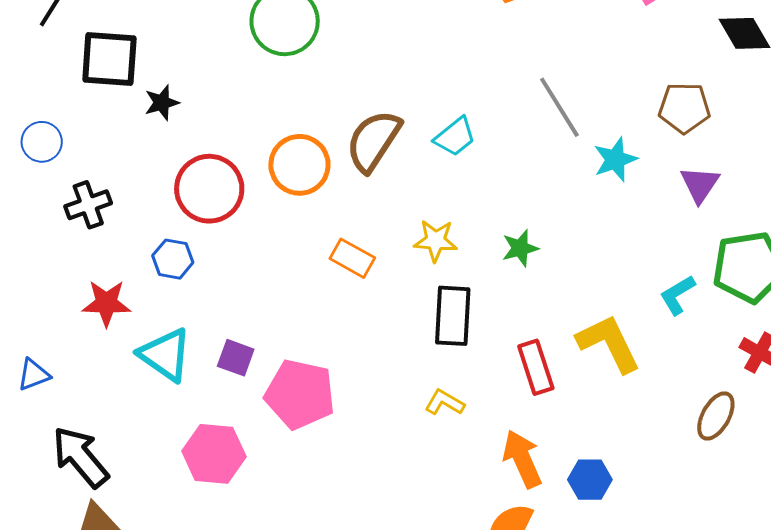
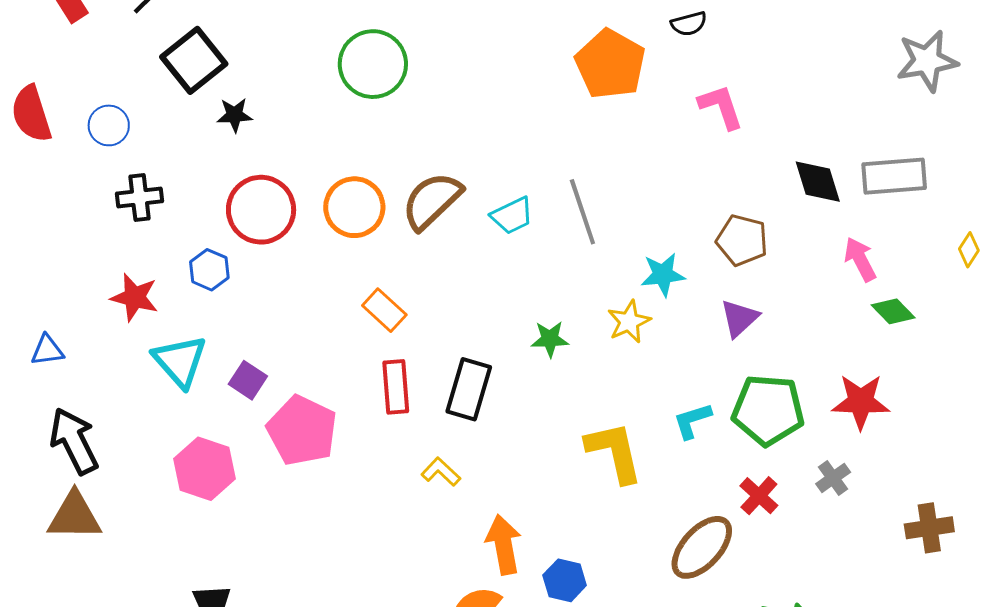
black square: (109, 59) -> (194, 60), turned 34
gray line: (559, 107) -> (582, 212), moved
yellow star: (436, 241) -> (629, 322), moved, turned 30
red rectangle: (536, 367) -> (396, 387), moved
brown ellipse: (716, 416) -> (702, 547), size x1.4

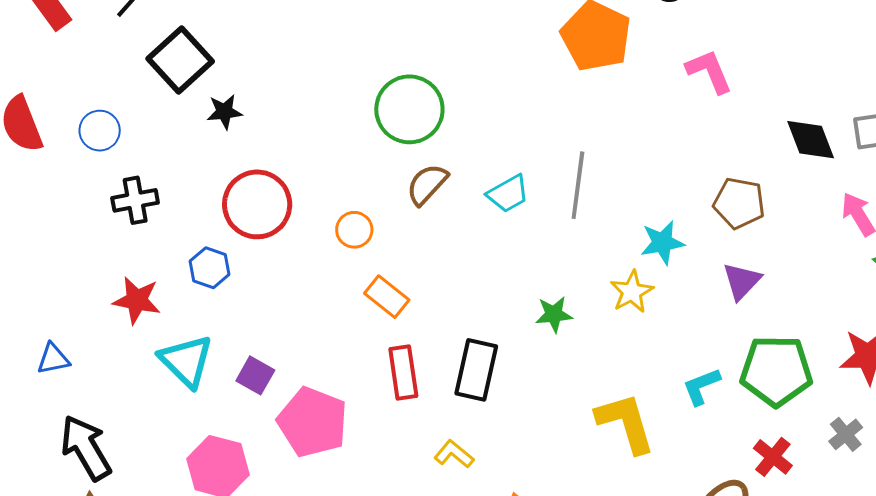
green circle: (373, 64) -> (409, 109), moved
brown semicircle: (432, 201) -> (427, 184), size x0.7
orange circle: (354, 207) -> (354, 230), moved, size x0.6
gray line: (582, 212) -> (578, 185), turned 30

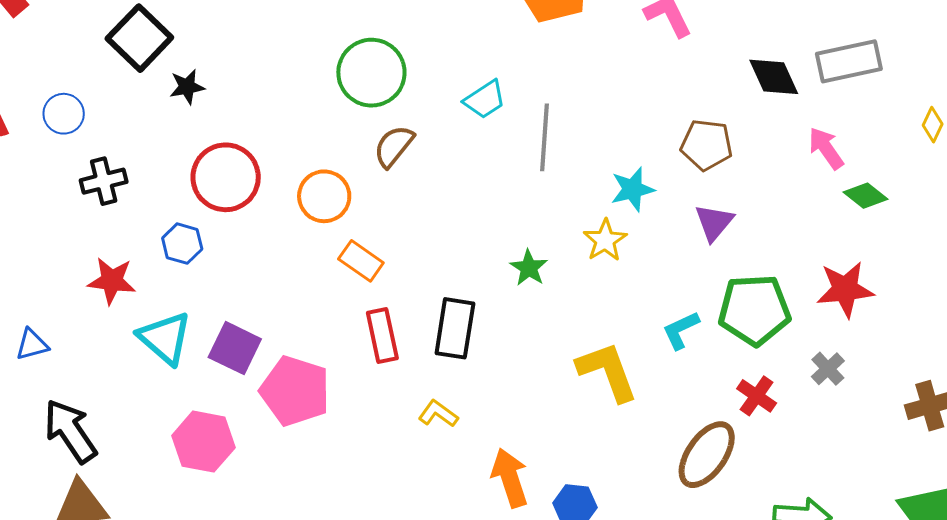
cyan trapezoid: (508, 194) -> (485, 100), moved
orange circle: (354, 230) -> (324, 196), size x1.4
green star: (554, 314) -> (529, 268), turned -30
purple square: (255, 375) -> (235, 348), size x1.4

